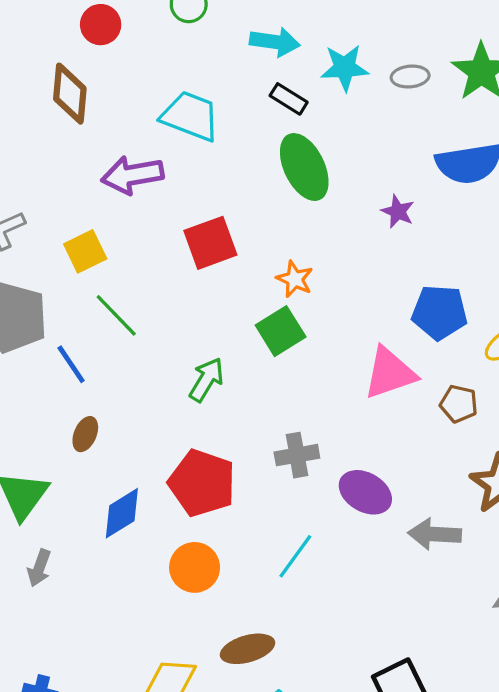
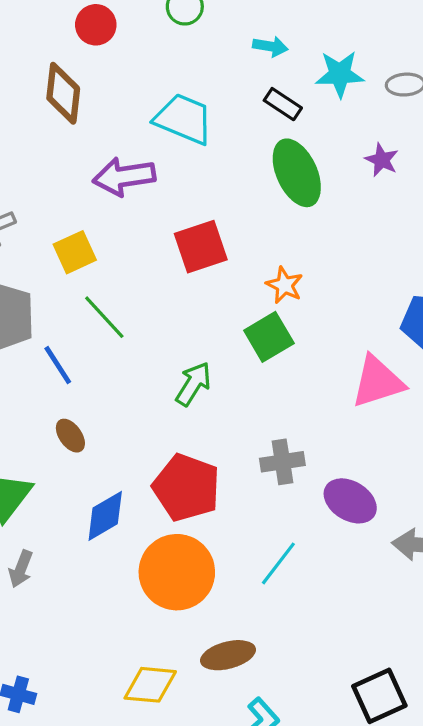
cyan arrow: (275, 42) -> (270, 46), size x0.7
purple star: (398, 211) -> (382, 160), moved
brown ellipse: (85, 434) -> (70, 436), turned -60
orange circle: (195, 567) -> (177, 572), size x1.5

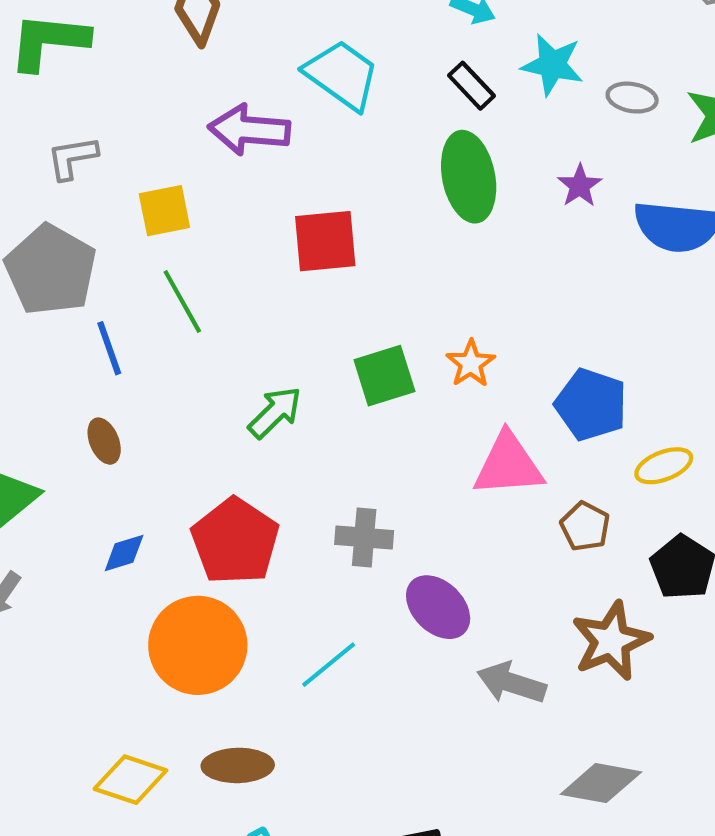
orange star: (285, 285) -> (471, 364), moved
blue diamond: (105, 516) -> (124, 553), size x0.7

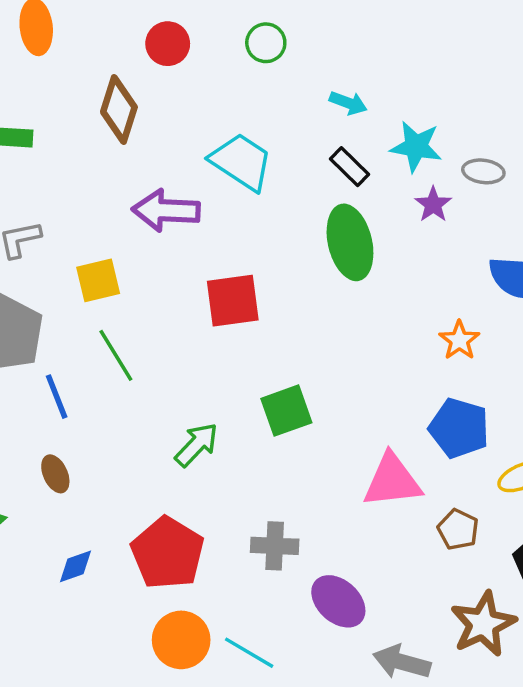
purple star: (580, 186) -> (433, 204), moved
orange star: (471, 364) -> (459, 340), moved
orange circle: (198, 645) -> (181, 640), moved, size x0.7
cyan line: (329, 665) -> (249, 653), turned 72

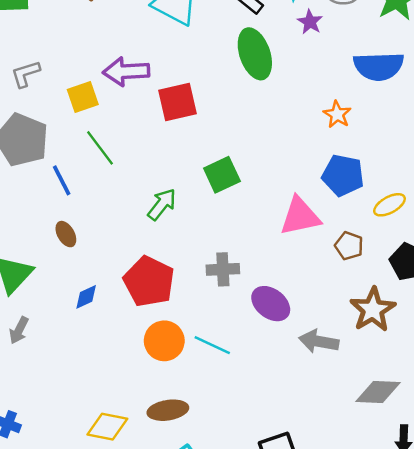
purple arrow: (166, 210) -> (126, 71), moved

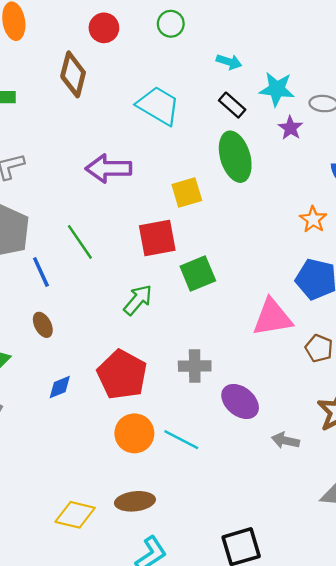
yellow square: (83, 97) -> (187, 193), moved
red square: (177, 102) -> (157, 238), moved
gray arrow: (319, 341) -> (285, 441), size x0.7

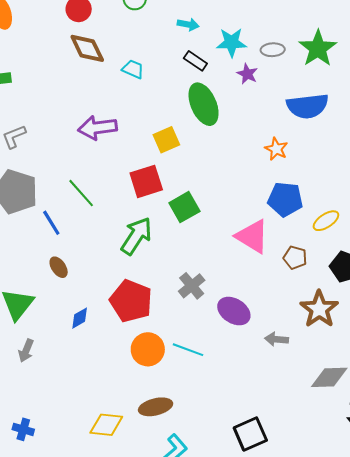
brown diamond: (73, 74) -> (87, 48), moved, turned -33
cyan trapezoid: (158, 106) -> (133, 69), size x0.6
green arrow: (138, 300) -> (136, 236), size x1.4
pink triangle: (272, 317) -> (252, 236), turned 48
gray cross: (195, 366) -> (192, 286), turned -32

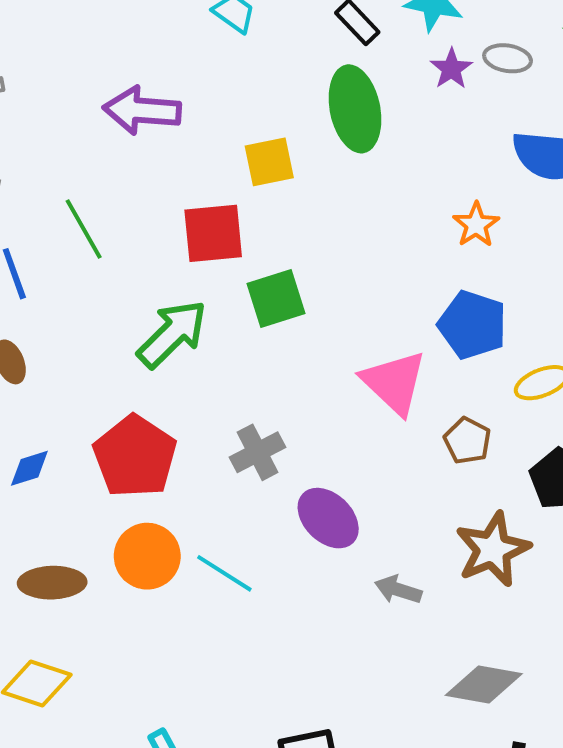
gray ellipse: (273, 50) -> (508, 58), moved
brown ellipse: (156, 407) -> (52, 583), moved

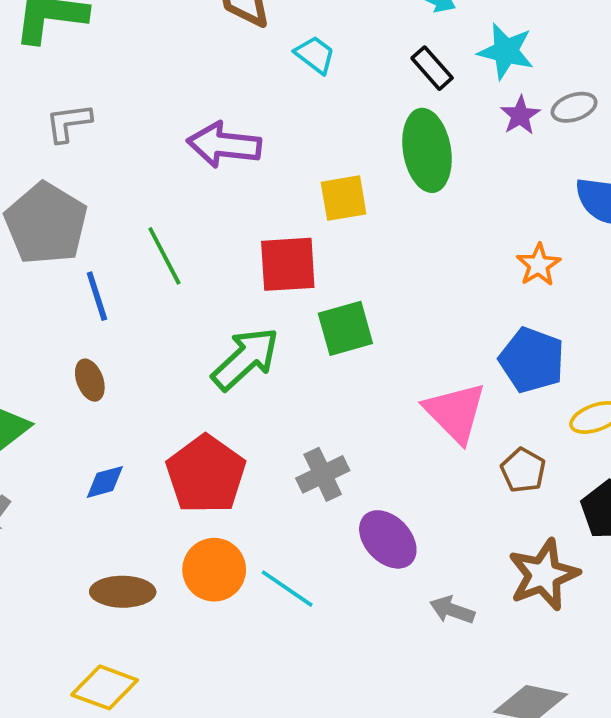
gray ellipse: (508, 58) -> (574, 107), turned -30

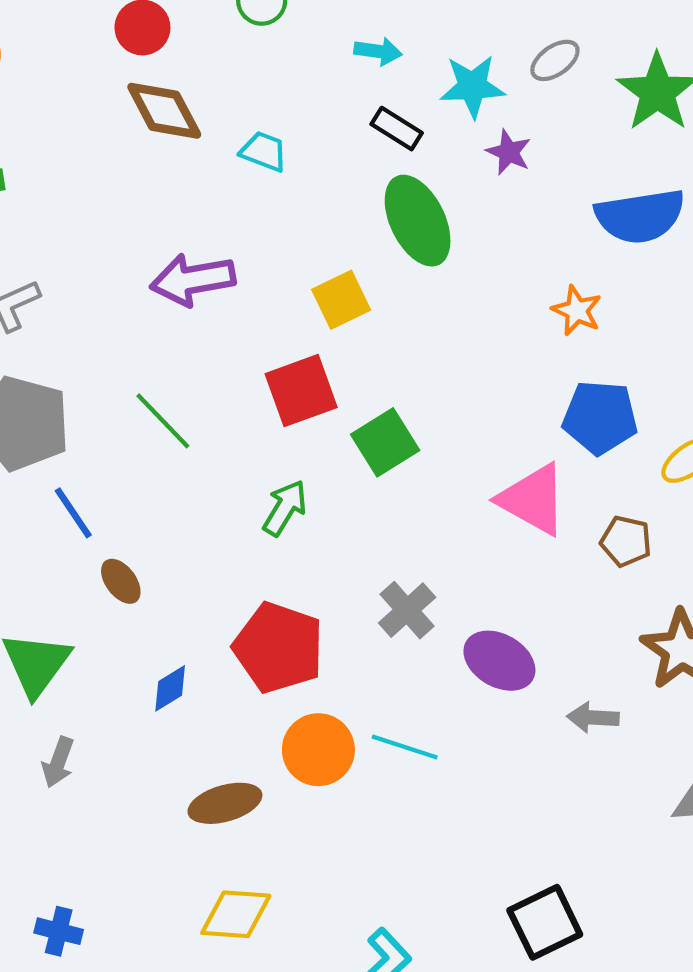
gray ellipse: (574, 107) -> (555, 60), moved
blue line: (97, 296) -> (73, 513), moved
green arrow: (245, 359) -> (285, 508), size x0.7

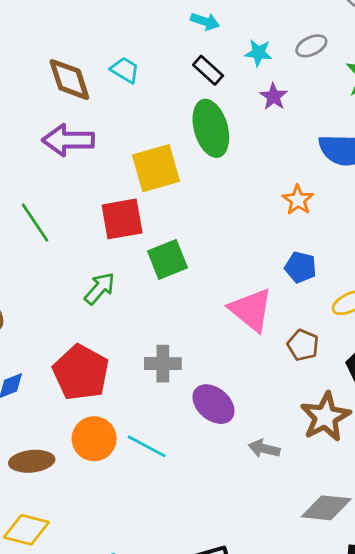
cyan star: (472, 86) -> (258, 53), size x0.7
brown diamond: (164, 111) -> (69, 79), moved
yellow square: (341, 300) -> (156, 168), size x1.4
blue pentagon: (600, 417) -> (301, 267), size x0.7
gray cross: (407, 610) -> (163, 364), turned 32

